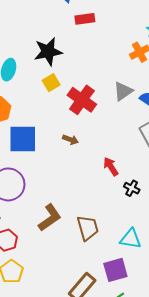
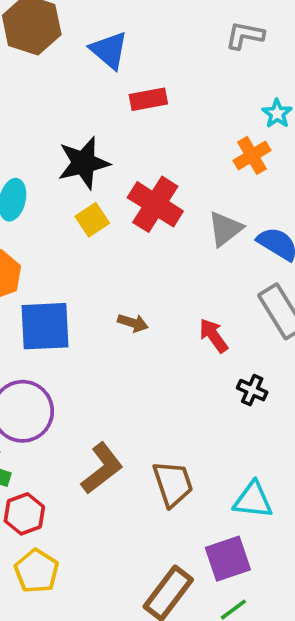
red cross: (82, 100) -> (155, 204), moved
red arrow: (111, 167) -> (213, 336), moved
black cross: (132, 188) -> (252, 390), moved

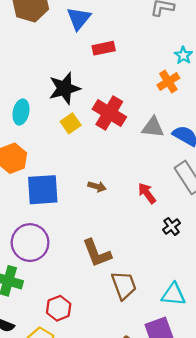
blue triangle: (109, 50) -> (79, 18), turned 30
gray triangle: (225, 229) -> (153, 127), turned 45
black cross: (252, 390) -> (172, 226), turned 30
brown L-shape: (102, 468) -> (97, 253), moved, turned 108
red hexagon: (24, 514) -> (59, 308), moved

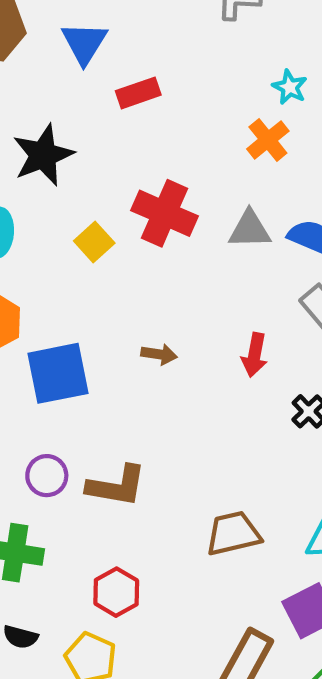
black star: (64, 88) -> (43, 155), moved
red arrow: (147, 193) -> (254, 355), turned -125
purple circle: (30, 243) -> (47, 476), size x0.6
brown L-shape: (97, 253) -> (117, 486), moved, turned -52
brown trapezoid: (124, 285) -> (233, 533), turned -76

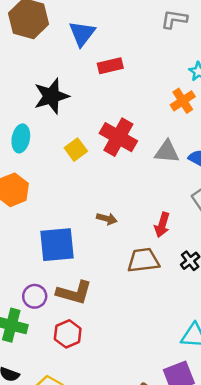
blue square: (58, 373) -> (57, 245), moved
purple circle: (47, 476) -> (35, 296), moved
brown trapezoid: (233, 533) -> (143, 260), moved
red hexagon: (116, 592) -> (68, 334), moved

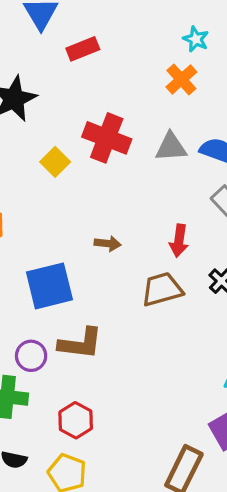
red hexagon: (68, 334) -> (76, 420), moved

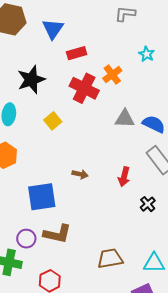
orange cross: (181, 79) -> (112, 75), moved
red cross: (107, 138) -> (84, 88), moved
brown trapezoid: (162, 289) -> (110, 259), moved

